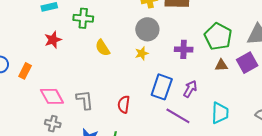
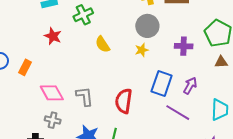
green cross: (83, 18) -> (83, 15), turned -30
red star: (53, 40) -> (53, 36), turned -30
red semicircle: (124, 104) -> (124, 101), size x1.4

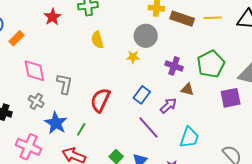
brown triangle: (221, 62) -> (187, 89), moved
blue rectangle: (162, 84) -> (142, 95), size x0.7
gray cross: (53, 120) -> (36, 101), moved

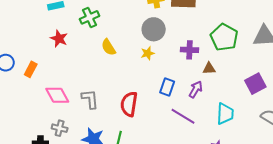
purple square: (231, 98) -> (255, 84), moved
gray cross: (36, 101) -> (60, 128), moved

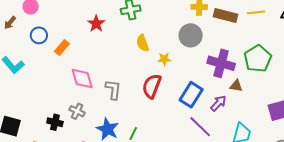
purple cross: (190, 50) -> (221, 63), size x1.5
yellow star: (148, 53) -> (164, 59), moved
blue rectangle: (167, 87) -> (191, 95), size x1.4
red semicircle: (129, 104) -> (152, 86), moved

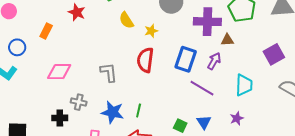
blue circle: (39, 35) -> (17, 47), moved
orange rectangle: (62, 48) -> (46, 31), moved
pink diamond: (82, 79) -> (59, 72), moved, turned -60

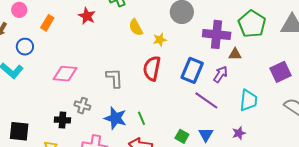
orange rectangle: (46, 31) -> (47, 23), moved
green line: (139, 110) -> (141, 118), turned -40

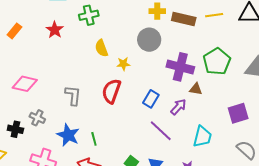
blue rectangle: (192, 70) -> (151, 99), size x0.7

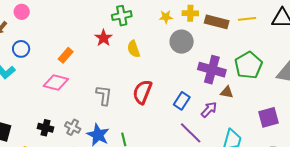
red star: (55, 30) -> (104, 38), moved
orange rectangle: (14, 31) -> (66, 55), moved
yellow star: (123, 64) -> (166, 17), moved
gray cross: (37, 118) -> (73, 127), moved

